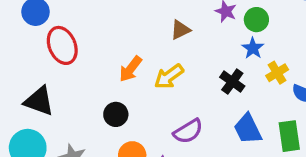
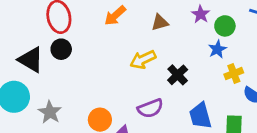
orange arrow: (130, 69) -> (115, 16), moved
black cross: (232, 82) -> (178, 75), moved
black circle: (116, 114) -> (61, 49), moved

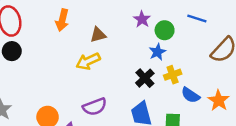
orange arrow: (115, 16) -> (62, 20), turned -35
brown triangle: (160, 22) -> (98, 35), moved
black cross: (178, 75) -> (145, 78), moved

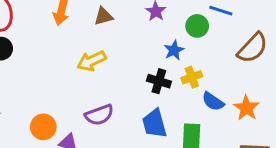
green circle: (165, 30) -> (197, 26), moved
brown triangle: (98, 35) -> (104, 16), moved
black cross: (145, 78) -> (159, 81), turned -30

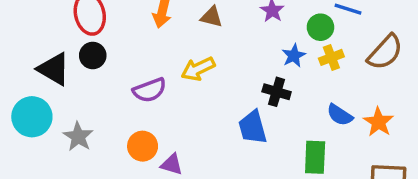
brown triangle: (104, 16) -> (211, 17), turned 30
yellow cross: (192, 77) -> (331, 57), moved
purple semicircle: (99, 115) -> (150, 90), moved
blue trapezoid: (155, 124) -> (253, 127), moved

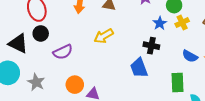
purple semicircle: (150, 90) -> (63, 52), moved

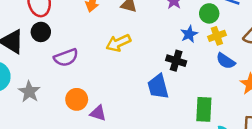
blue semicircle: (190, 56) -> (226, 61), moved

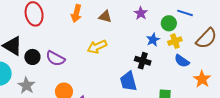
black circle: (41, 32) -> (32, 57), moved
purple semicircle: (66, 58) -> (55, 58), turned 48

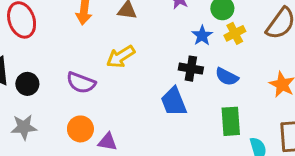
purple semicircle: (55, 58) -> (81, 83), moved
blue semicircle: (182, 61) -> (227, 77), moved
gray star: (26, 86) -> (24, 127), turned -30

